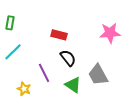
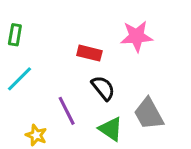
pink star: (110, 33) -> (137, 36), moved

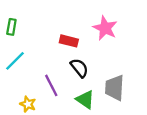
pink star: (137, 36) -> (105, 28), turned 30
gray trapezoid: (149, 114) -> (114, 88), turned 32

